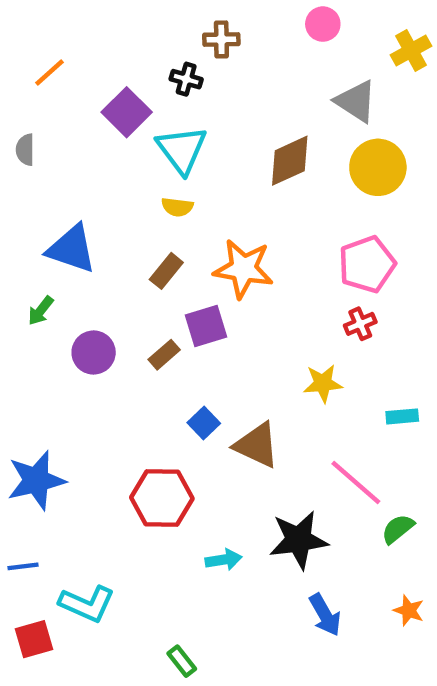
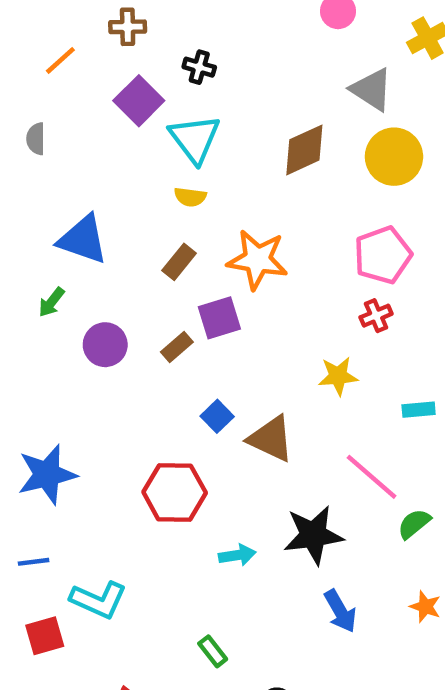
brown cross: (221, 39) -> (128, 27), moved
green rectangle: (182, 661) -> (213, 651), moved

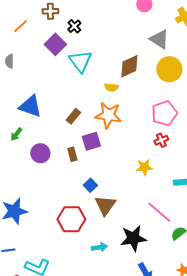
black cross: (199, 67) -> (74, 26), moved, turned 32
yellow semicircle: (190, 197) -> (111, 87), moved
brown rectangle: (177, 347) -> (72, 154), turned -64
brown triangle: (271, 439) -> (105, 205), moved, turned 40

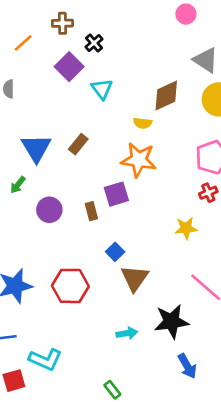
cyan triangle: (80, 61) -> (102, 89), size x0.7
blue triangle: (30, 106) -> (36, 148), turned 40
brown rectangle: (73, 116) -> (78, 144), moved
red hexagon: (71, 219) -> (70, 286), moved

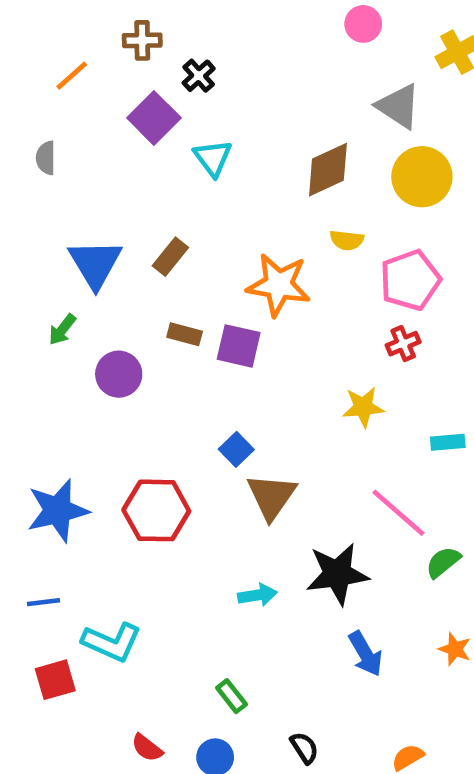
yellow semicircle: (143, 123) -> (347, 240), moved
purple square: (116, 194) -> (239, 346), turned 30
brown rectangle: (91, 211) -> (185, 334), moved, turned -60

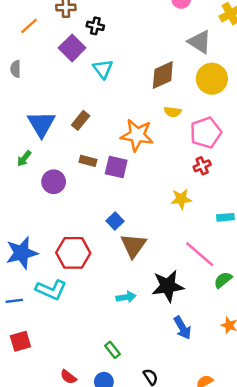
black cross: (199, 76) -> (95, 26), turned -35
cyan L-shape: (112, 642) -> (51, 290), moved

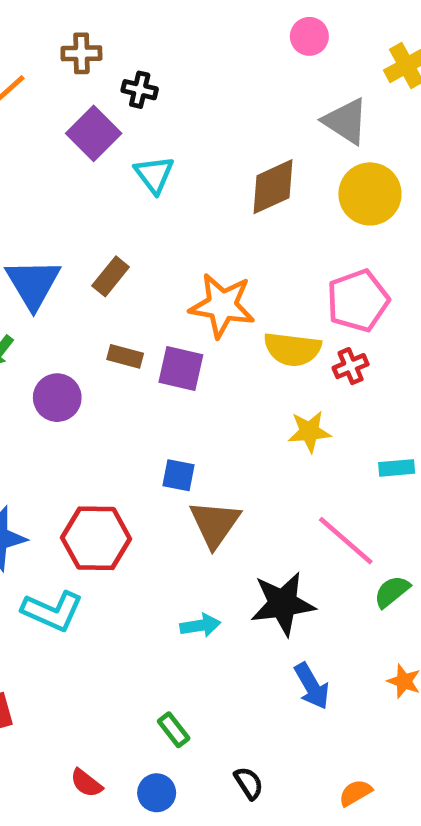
yellow semicircle: (173, 112) -> (292, 349), moved, size x1.6
blue square: (115, 221) -> (178, 475), turned -35

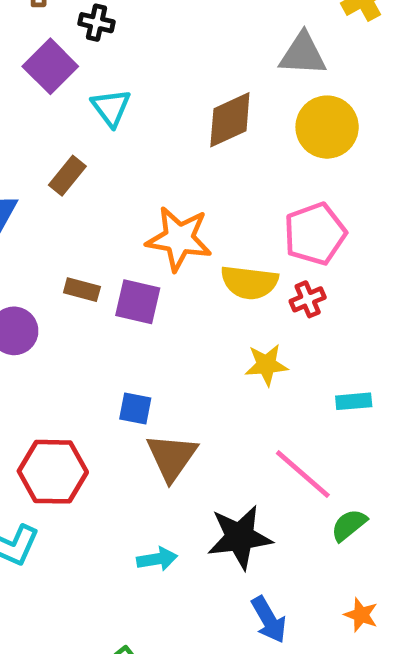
gray triangle: (346, 121) -> (303, 54), turned -30
brown rectangle: (111, 276) -> (67, 176), moved

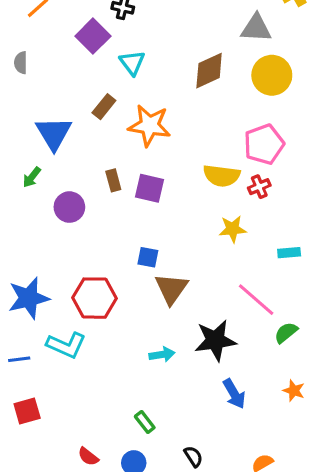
orange star: (179, 239) -> (149, 125), moved
brown rectangle: (82, 290) -> (113, 180), turned 60

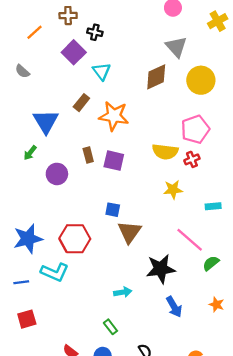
gray triangle: (256, 28) -> (176, 47), moved, turned 45
gray semicircle: (21, 63) -> (22, 71), turned -48
cyan arrow: (162, 355) -> (123, 292), moved

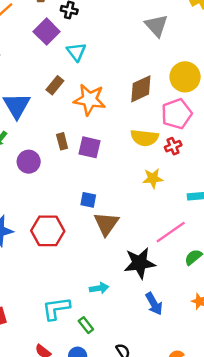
brown diamond: (156, 77) -> (141, 89), moved
yellow circle: (201, 80) -> (185, 77), moved
pink line: (190, 240) -> (171, 232), turned -76
cyan L-shape: (55, 272) -> (56, 308), moved, turned 148

